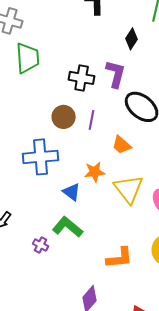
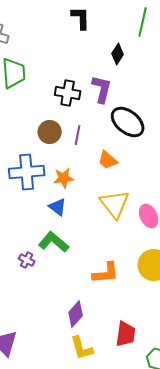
orange star: (95, 172) -> (64, 178), moved

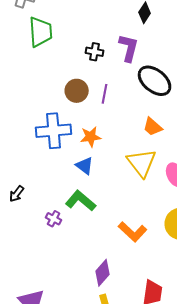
black cross: (68, 93) -> (95, 52), size x0.7
orange trapezoid: (108, 160) -> (153, 127), moved
orange L-shape: (106, 273) -> (133, 232), turned 48

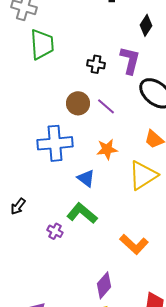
purple line: (105, 94) -> (106, 106), turned -60
orange star: (91, 137) -> (107, 149), moved
yellow triangle: (142, 163) -> (143, 175), turned 36

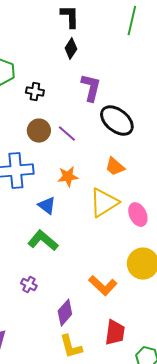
black diamond: (146, 25) -> (71, 49), moved
black cross: (96, 64) -> (35, 92), moved
purple cross: (55, 231) -> (29, 285), moved
orange L-shape: (134, 244) -> (103, 286), moved

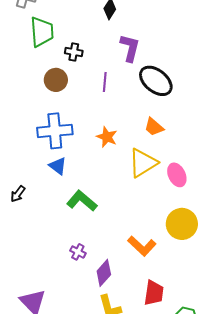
brown circle: (39, 131) -> (56, 80), moved
purple line: (67, 134) -> (105, 82), moved, turned 54
orange star: (68, 177) -> (107, 137), turned 30
blue triangle: (47, 206) -> (58, 166), moved
purple cross: (29, 285) -> (78, 252), moved

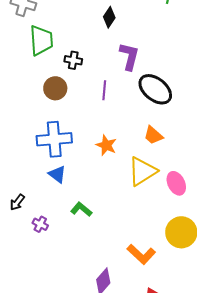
green L-shape: (82, 201) -> (81, 209), size x0.7
purple cross: (78, 252) -> (40, 224), moved

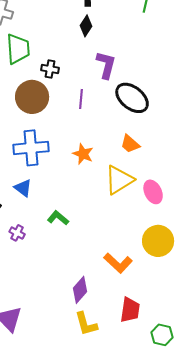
brown circle: (55, 88) -> (32, 97), size x1.4
blue triangle: (57, 174) -> (23, 188), moved

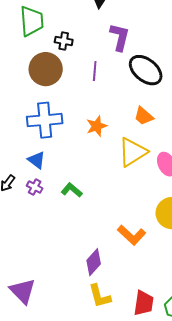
orange star: (83, 154) -> (97, 126), turned 30
purple cross: (17, 233) -> (35, 187), moved
red trapezoid: (130, 310) -> (144, 303), moved

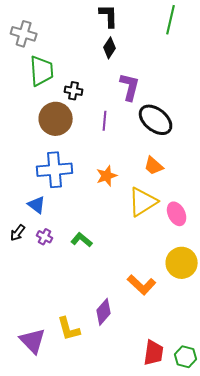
blue triangle: (37, 160) -> (37, 205), moved
yellow L-shape: (100, 296) -> (69, 329), moved

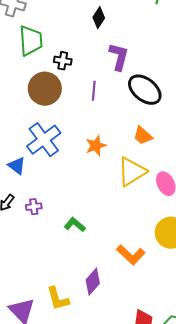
blue cross: (55, 170) -> (44, 140), turned -32
blue triangle: (37, 205) -> (17, 166), moved
purple cross: (45, 237) -> (34, 207), turned -35
green L-shape: (82, 240) -> (75, 225), moved

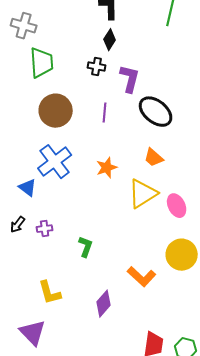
black cross: (63, 61) -> (97, 67), moved
green L-shape: (75, 225) -> (86, 247), turned 70
yellow L-shape: (58, 299) -> (50, 293), moved

